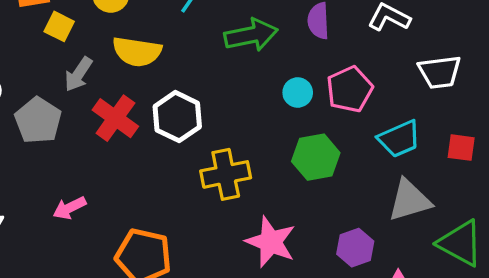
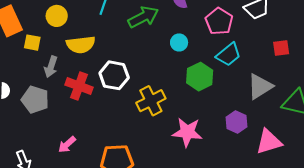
pink pentagon: (350, 89) -> (219, 21), moved
cyan trapezoid: (399, 139) -> (229, 54), moved

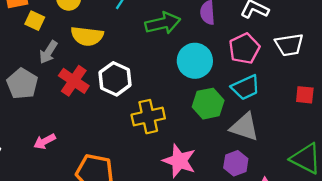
cyan circle: (179, 42) -> (195, 61), size x1.8
gray triangle: (260, 86) -> (244, 127), moved, turned 36

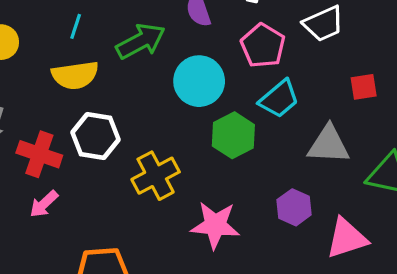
yellow semicircle: (87, 36) -> (75, 75), moved
gray triangle: (244, 127) -> (329, 145), moved
pink arrow: (45, 141) -> (44, 204), moved

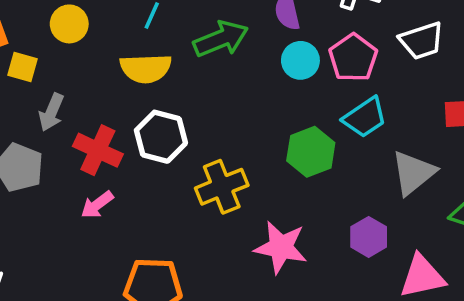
cyan circle: (199, 81) -> (300, 60), moved, size x0.7
gray triangle: (329, 145) -> (413, 173), turned -48

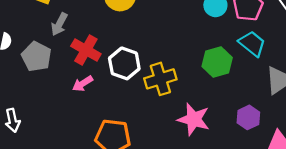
cyan trapezoid: (365, 117) -> (252, 44), turned -112
white hexagon: (161, 137) -> (124, 63), moved

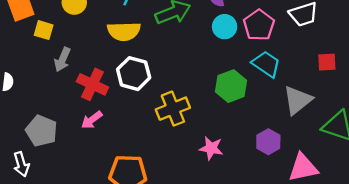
gray pentagon: (36, 57) -> (42, 131), moved
white hexagon: (124, 63) -> (134, 74), moved
pink star: (194, 119) -> (211, 148), size x0.7

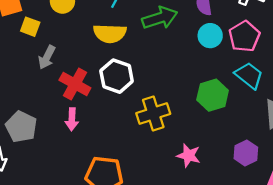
pink arrow: (92, 120) -> (72, 119), turned -55

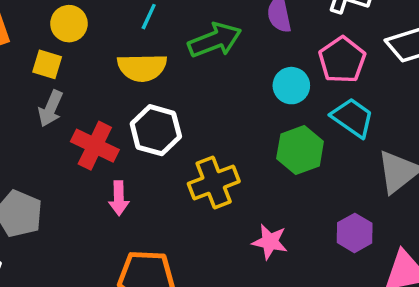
yellow square: (30, 27) -> (47, 64), moved
cyan circle: (210, 36) -> (291, 86), moved
pink arrow: (72, 119) -> (119, 198), moved

